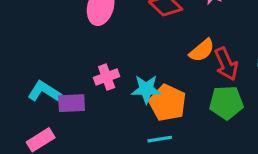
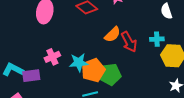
orange pentagon: (168, 103) -> (93, 70), turned 30
green pentagon: (226, 103) -> (110, 74), moved

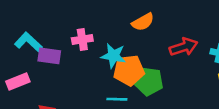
orange semicircle: (113, 34) -> (143, 22), moved
red arrow: (129, 42) -> (184, 47), turned -95

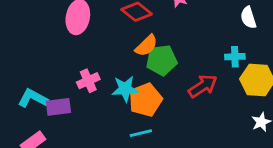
red arrow: (184, 47) -> (203, 86), moved
green pentagon: (149, 81) -> (162, 60), moved

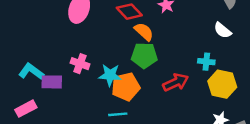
white semicircle: (248, 18) -> (223, 30), turned -42
orange semicircle: (146, 46) -> (144, 32), moved, turned -102
pink cross: (88, 81) -> (80, 64), turned 36

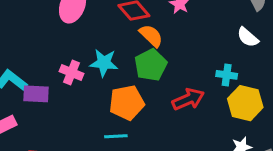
green pentagon: (144, 55) -> (151, 65), turned -30
cyan star: (110, 75) -> (104, 63), moved

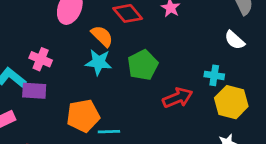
orange semicircle: (151, 36) -> (102, 36), moved
pink cross: (71, 73) -> (41, 59), moved
orange pentagon: (127, 103) -> (83, 116), moved

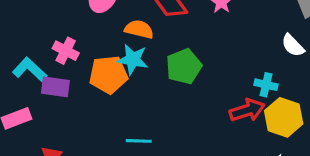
orange semicircle: (102, 36) -> (139, 29), turned -35
red arrow: (178, 98) -> (247, 110), moved
orange pentagon: (83, 116) -> (108, 75), moved

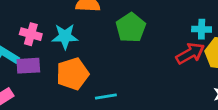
cyan star: (133, 59) -> (65, 36), moved
orange pentagon: (108, 75) -> (73, 74), moved

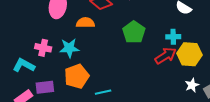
green pentagon: (131, 28) -> (134, 32), moved
purple rectangle: (28, 66) -> (45, 87), moved

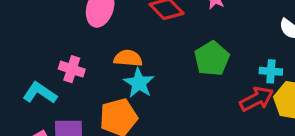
orange semicircle: (85, 23) -> (128, 58), moved
cyan star: (69, 48) -> (139, 83), moved, turned 30

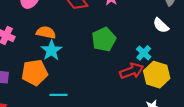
cyan cross: (271, 71) -> (144, 53), turned 32

